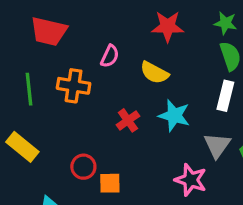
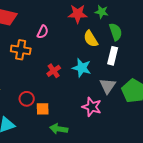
green star: (225, 23) -> (102, 12), moved
yellow semicircle: (154, 73) -> (91, 39), moved, turned 30

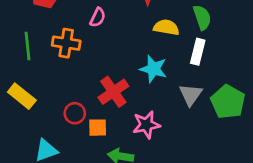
yellow semicircle: (91, 39) -> (166, 27), turned 132
red cross: (54, 71) -> (113, 92), moved, size x1.5
pink star: (92, 107) -> (146, 125), moved, turned -30

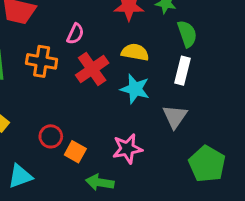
yellow semicircle: (166, 27) -> (135, 52), moved
red cross: (113, 92) -> (92, 69), moved
green pentagon: (228, 102) -> (207, 164), moved
orange square: (98, 128) -> (75, 152), turned 30

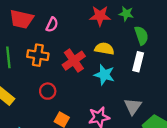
pink semicircle: (75, 34) -> (52, 25), moved
gray triangle: (175, 117) -> (133, 106), moved
red circle: (51, 136) -> (48, 91), moved

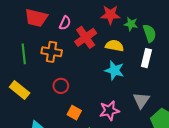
green star: (126, 14) -> (131, 24), moved
red cross: (74, 61) -> (86, 37), moved

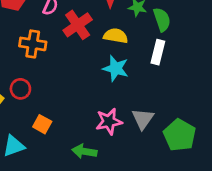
red circle: (61, 86) -> (20, 89), moved
gray triangle: (141, 100) -> (143, 119), moved
orange square: (74, 113) -> (42, 124), moved

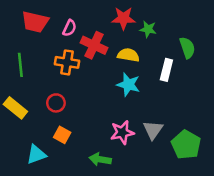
green semicircle: (162, 19) -> (187, 48), moved
red cross: (78, 25) -> (94, 45), turned -30
orange cross: (33, 44) -> (67, 62), moved
red circle: (20, 89) -> (56, 103), moved

